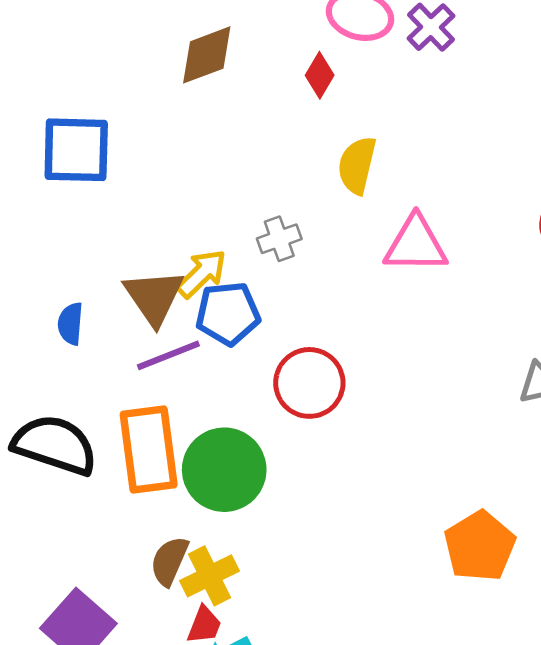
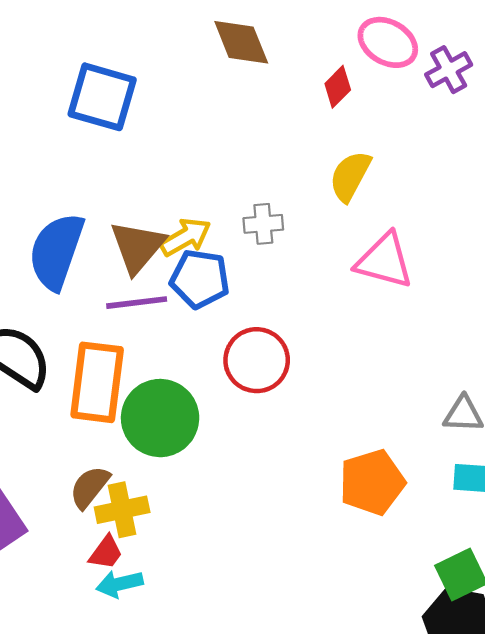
brown diamond: (207, 55) -> (241, 42), turned 74
blue semicircle: (70, 324) -> (56, 251), size x2.0
orange pentagon: (480, 546) -> (372, 482), moved

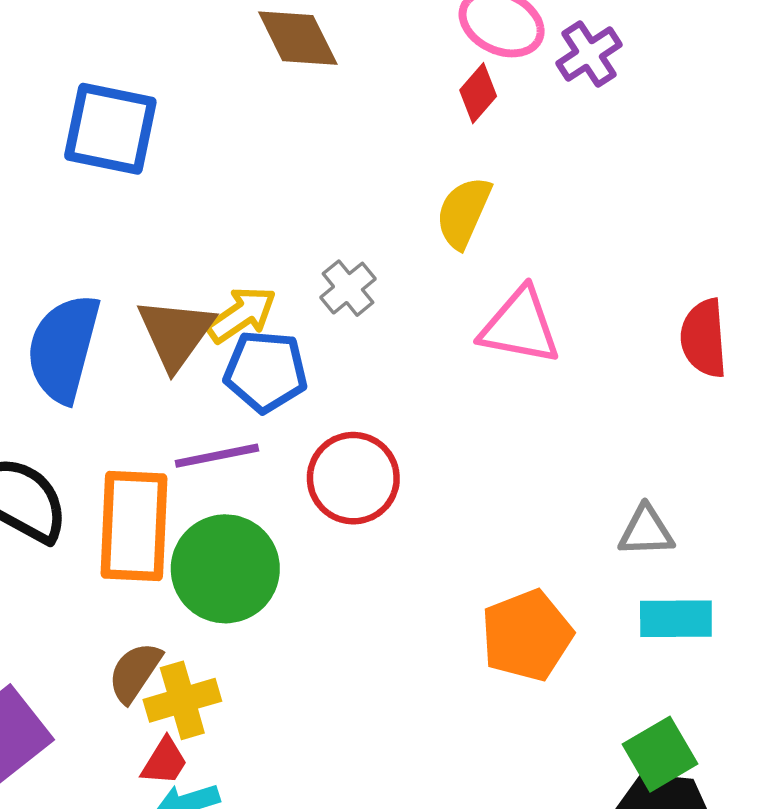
red diamond: (338, 87) -> (478, 93), moved
gray cross: (263, 224) -> (348, 288), turned -30
purple line: (137, 303) -> (217, 456), moved

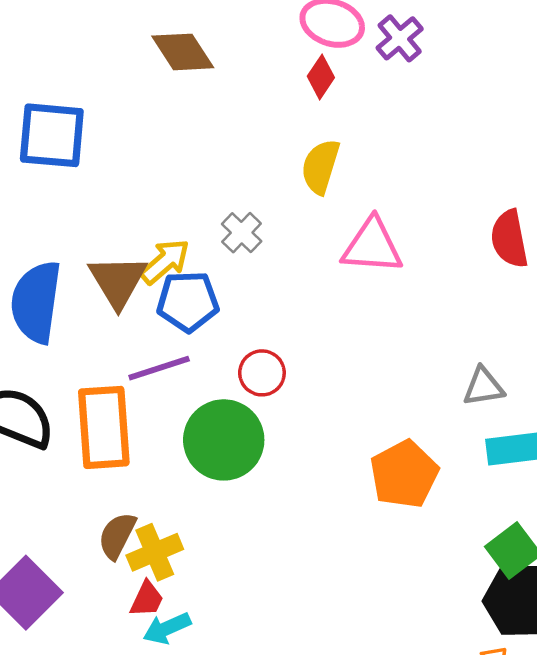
red circle: (353, 478) -> (262, 373), size x0.7
green circle: (225, 569) -> (224, 440), moved

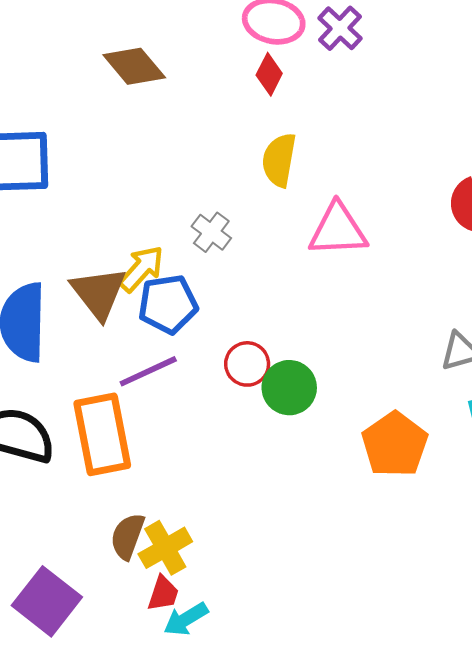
green circle: (224, 440) -> (289, 388), moved, size x0.7

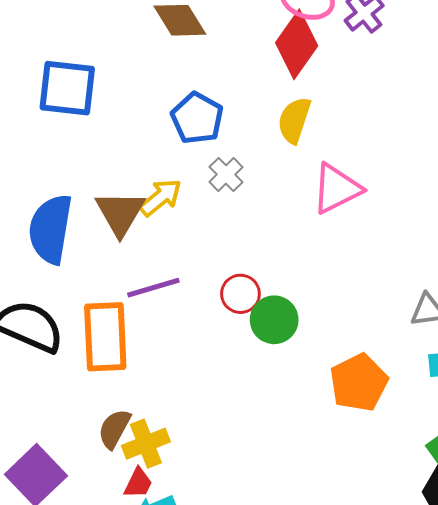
red diamond: (269, 74) -> (297, 44), size x1.8
pink triangle: (338, 230) -> (337, 189), turned -32
blue pentagon: (168, 304) -> (197, 118), moved, turned 30

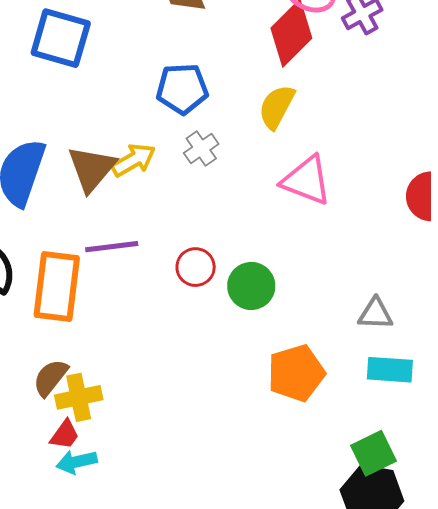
blue pentagon: (197, 118) -> (182, 89), turned 30
pink triangle: (337, 189) -> (306, 180), turned 38
green circle: (274, 320) -> (251, 286), moved

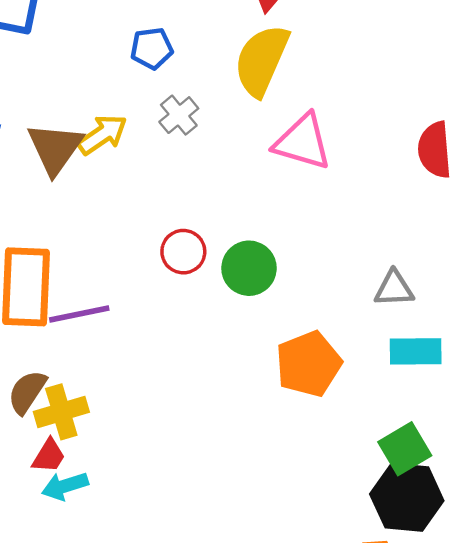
blue pentagon: (182, 89) -> (152, 48), size x0.7
yellow semicircle: (277, 107) -> (262, 60), size x1.4
purple line: (112, 247) -> (79, 314), moved

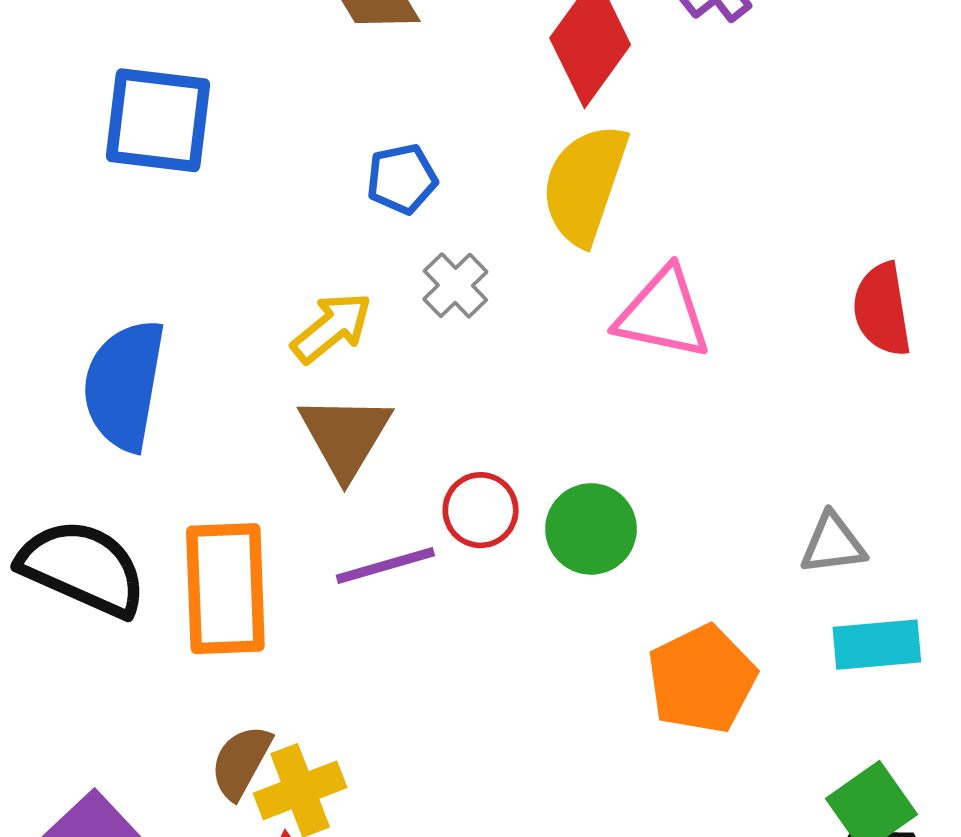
brown triangle: (55, 148) -> (345, 436), moved
purple line: (79, 314) -> (385, 565), moved

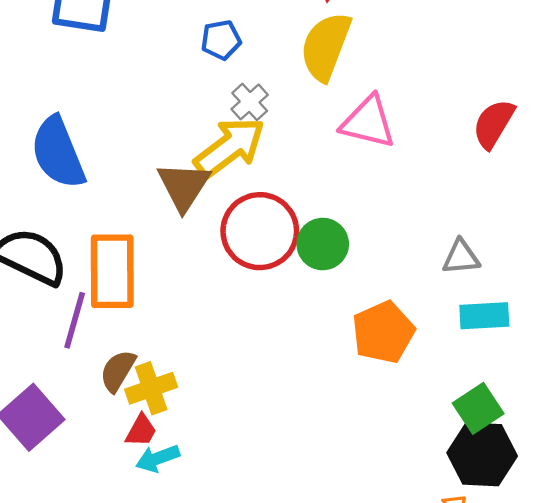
red semicircle: (882, 309) -> (494, 124), turned 38
yellow arrow: (332, 328) -> (230, 147), moved, size x1.5
blue semicircle: (124, 385) -> (58, 153), turned -34
red circle: (481, 510) -> (260, 231), size x1.8
purple line: (385, 565) -> (75, 320), moved, turned -60

